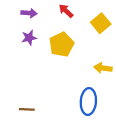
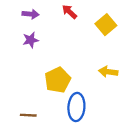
yellow pentagon: (62, 44) -> (58, 80), moved
blue ellipse: (88, 102) -> (76, 107), moved

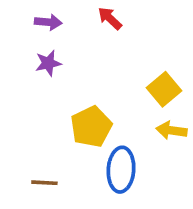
yellow square: (106, 25) -> (164, 89), moved
yellow arrow: (108, 72) -> (171, 130), moved

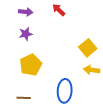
yellow pentagon: (91, 127) -> (31, 65), moved

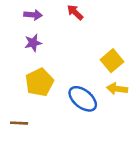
blue ellipse: (65, 91) -> (83, 99), moved, turned -55
brown line: (24, 98) -> (19, 123), moved

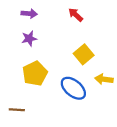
red arrow: (75, 12) -> (76, 15), moved
yellow square: (112, 61) -> (84, 54), moved

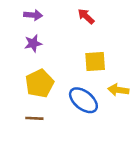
yellow square: (84, 54) -> (95, 62), turned 36
brown line: (17, 110) -> (34, 118), moved

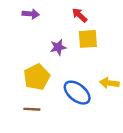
purple star: (33, 43) -> (58, 47), moved
yellow square: (95, 62) -> (88, 39), moved

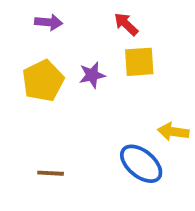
yellow pentagon: (37, 77) -> (43, 81), moved
blue ellipse: (77, 93) -> (141, 164), moved

